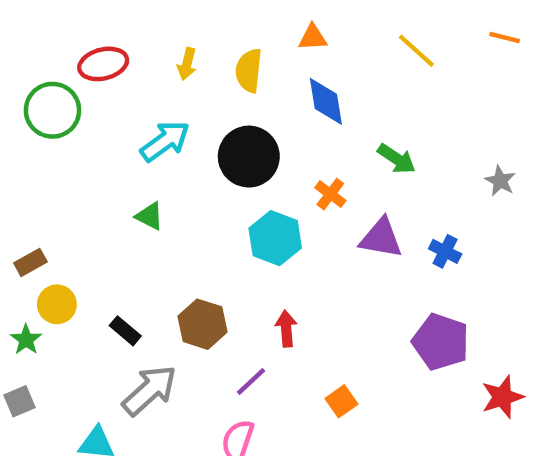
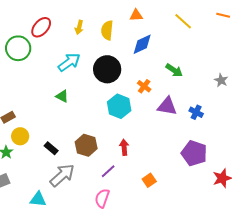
red ellipse: (103, 64) -> (41, 27), turned -35
blue diamond: (326, 101) -> (142, 44), turned 75

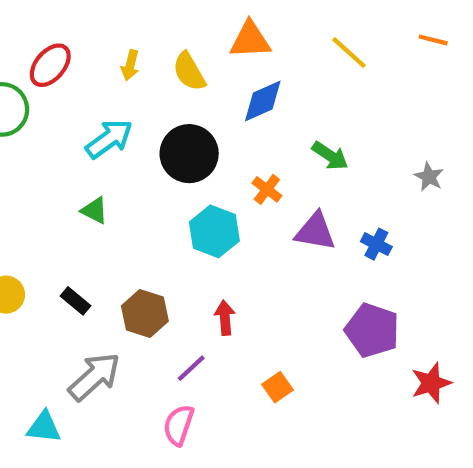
orange triangle: (136, 15) -> (250, 40), size x1.5
yellow semicircle: (107, 30) -> (189, 72), turned -36
black rectangle: (51, 148) -> (75, 301), moved

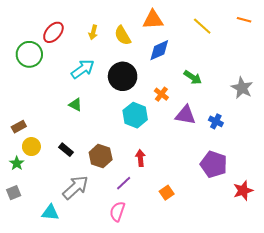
gray star: (429, 177) -> (242, 88), size x1.5

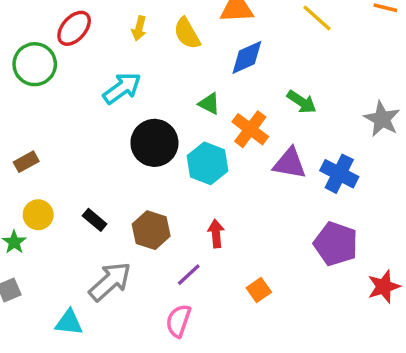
black circle: (123, 76) -> (154, 143), moved
orange cross: (161, 94) -> (250, 129), size x1.5
green triangle: (75, 105) -> (209, 104), moved
blue cross: (216, 121) -> (339, 174), size x1.5
brown rectangle: (19, 127) -> (26, 162), moved

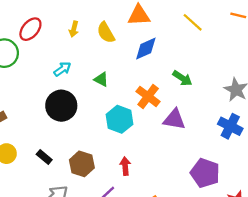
cyan arrow: (122, 88) -> (62, 69), size x0.7
green triangle: (209, 104) -> (101, 79), moved
black circle: (154, 143) -> (61, 106), moved
blue cross: (339, 174) -> (230, 126), moved

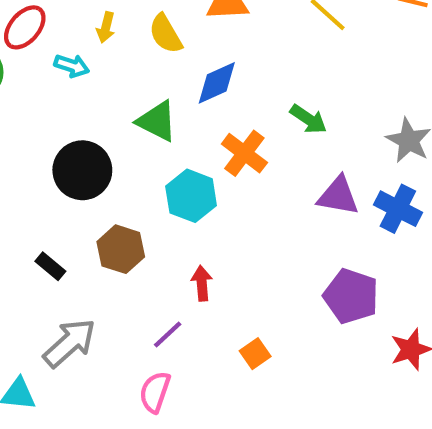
blue diamond: (146, 49) -> (217, 83), moved
cyan arrow: (62, 69) -> (72, 66), moved, turned 54
green triangle: (101, 79) -> (157, 121), size x1.5
purple triangle: (174, 119) -> (338, 196), moved
brown hexagon: (82, 164) -> (121, 249), moved

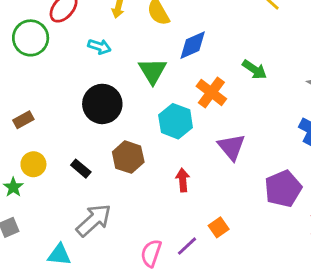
cyan arrow: (72, 66) -> (99, 47), moved
green triangle: (157, 121) -> (153, 71), turned 32
purple triangle: (338, 196) -> (231, 147), moved, turned 40
purple pentagon: (351, 296) -> (283, 189), turned 30
purple line: (168, 334) -> (187, 246), moved

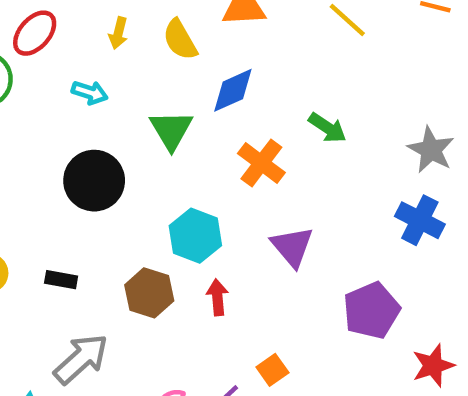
cyan hexagon: (176, 121) -> (195, 236), moved
brown hexagon: (128, 157) -> (149, 293), moved
black rectangle: (81, 169) -> (61, 280), turned -30

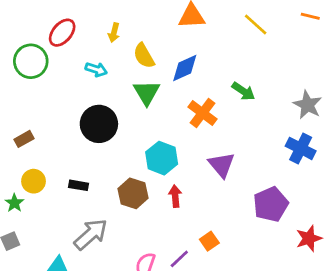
yellow semicircle: (180, 40) -> (144, 56), moved

